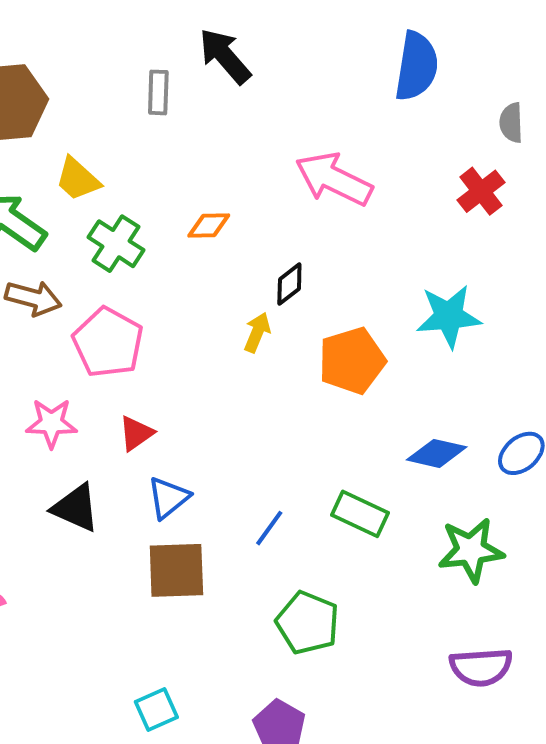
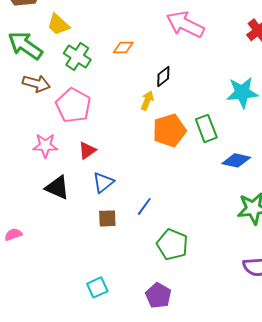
orange pentagon: (352, 361) -> (169, 130), moved
green rectangle: (360, 514) -> (206, 128), moved, turned 44
blue line: (269, 528) -> (144, 206), moved
brown square: (176, 570) -> (107, 218), size x0.6

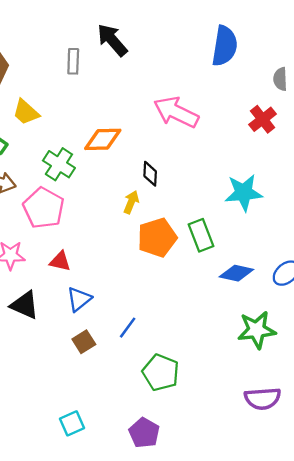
orange diamond: (123, 47) -> (103, 139), size x1.5
green cross: (77, 56) -> (59, 164), moved
black diamond: (163, 76) -> (150, 174), turned -50
red triangle: (87, 150) -> (60, 261), turned 48
brown square: (107, 218) -> (84, 342), turned -30

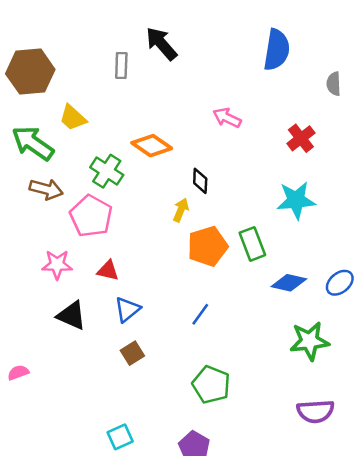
pink arrow: (176, 112) -> (227, 118), size x0.6
red cross: (263, 119) -> (301, 138), moved
orange diamond: (103, 139) -> (152, 146), turned 36
blue line: (128, 328) -> (200, 314), moved

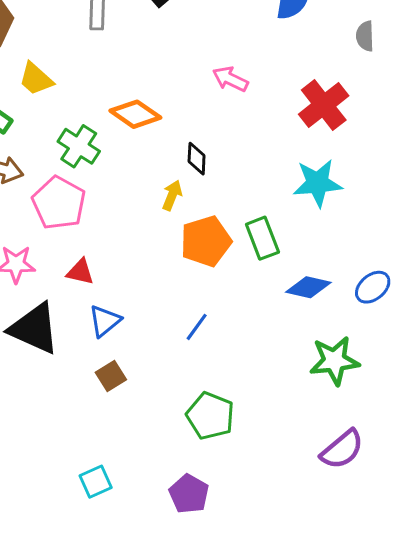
red cross: (301, 138) -> (324, 105), size x1.4
black triangle: (72, 315) -> (34, 329), size x1.4
purple semicircle: (315, 411) -> (342, 449), turned -36

